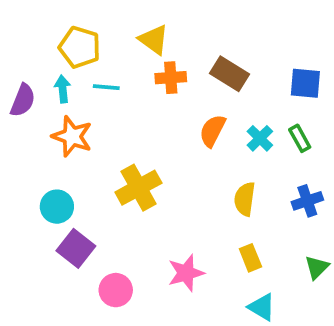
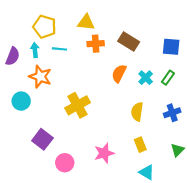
yellow triangle: (154, 40) -> (86, 22), turned -30
green rectangle: (300, 138) -> (168, 78), turned 64
cyan circle: (57, 207) -> (21, 101), moved

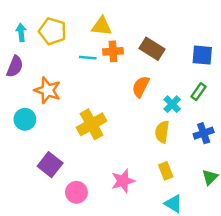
cyan line: (59, 49) -> (88, 58), moved
cyan arrow: (35, 50) -> (21, 32), moved
cyan cross: (146, 78) -> (172, 104), moved

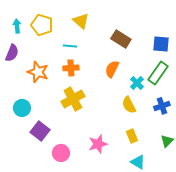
yellow triangle: (102, 26) -> (81, 21), turned 36
orange cross: (113, 51) -> (71, 68), moved
green rectangle: (199, 92) -> (158, 73), size x1.6
cyan circle: (25, 119) -> (22, 108), moved
yellow semicircle: (162, 132) -> (129, 105), turned -36

